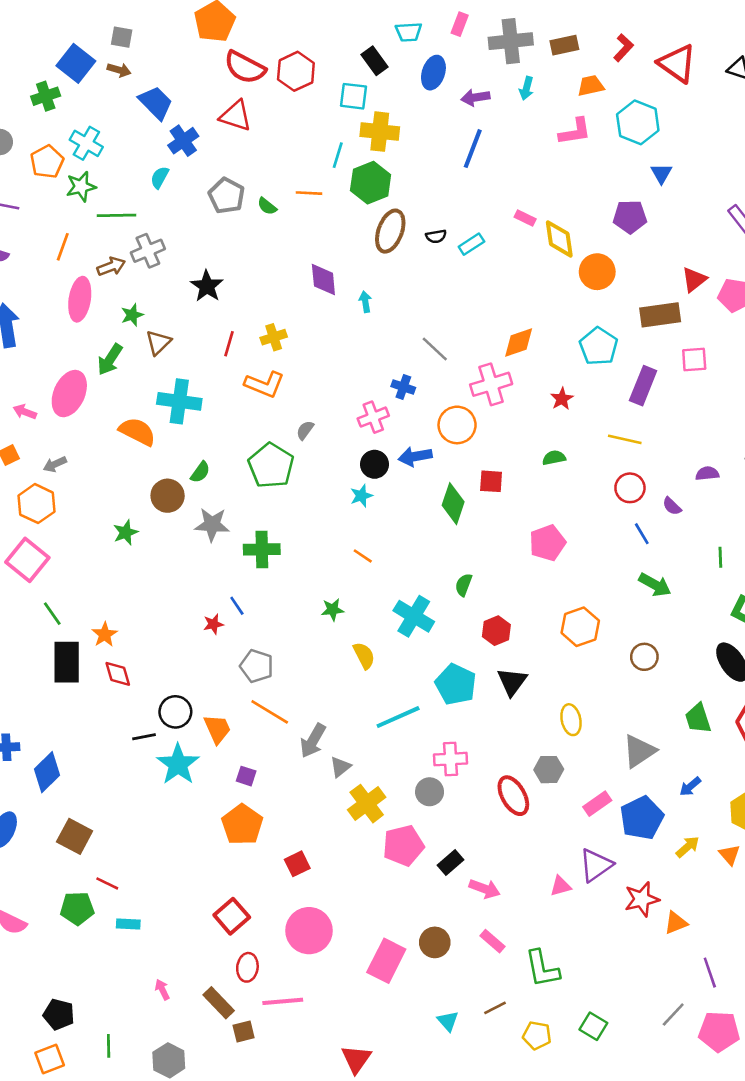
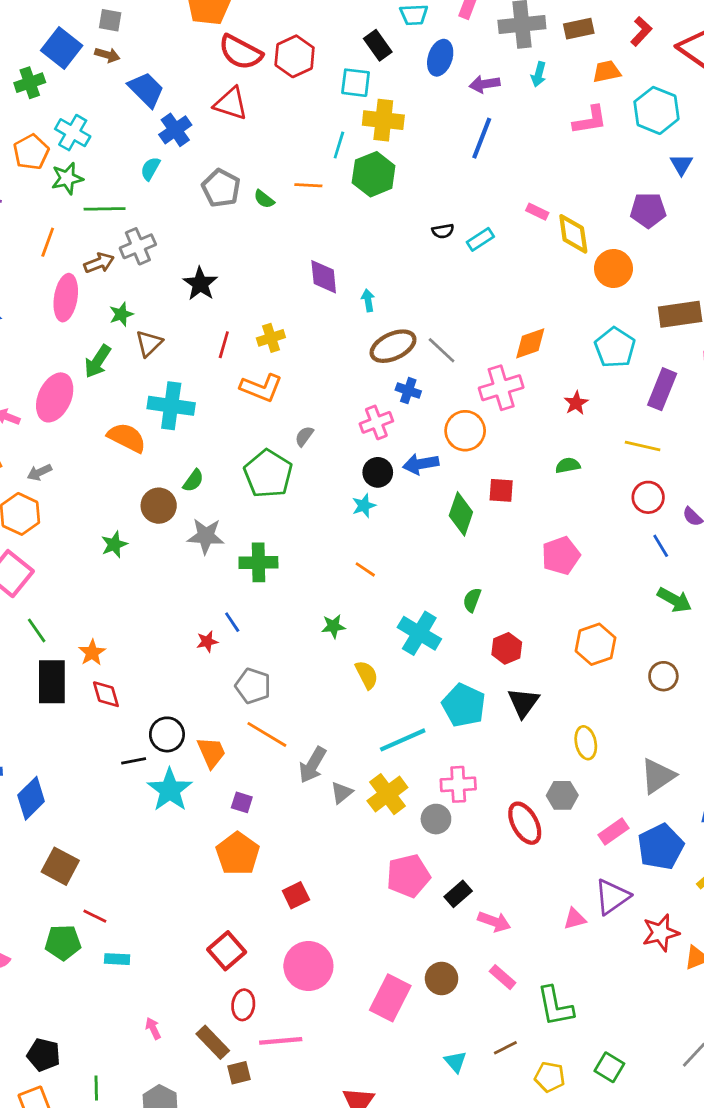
brown ellipse: (390, 231) -> (393, 346), moved, turned 45
yellow cross: (367, 804) -> (387, 794), moved

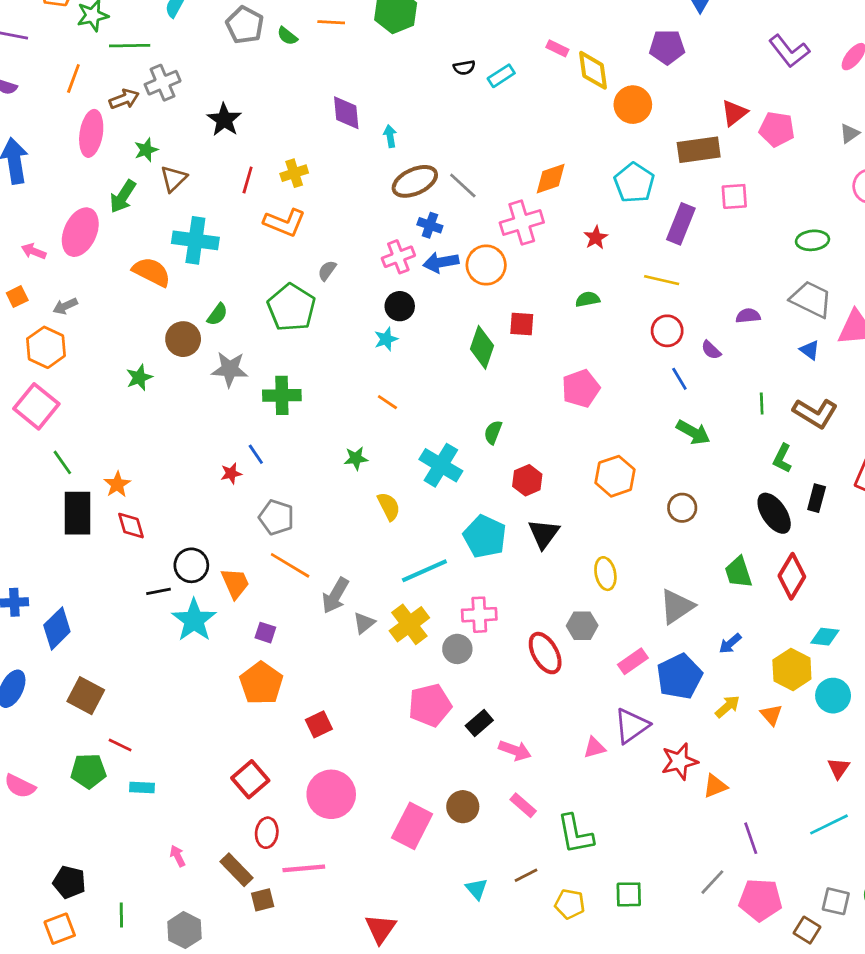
blue arrow: (421, 464) -> (441, 262), moved
green square: (609, 1067) -> (629, 894), turned -32

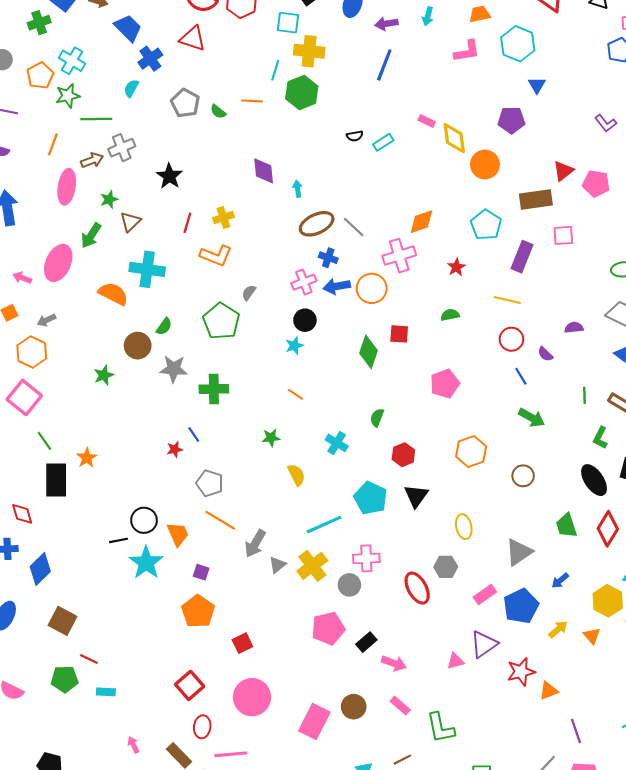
purple L-shape: (789, 51) -> (606, 123), size x0.7
cyan cross: (441, 465) -> (337, 443), size x0.7
red diamond: (131, 526) -> (22, 514), moved

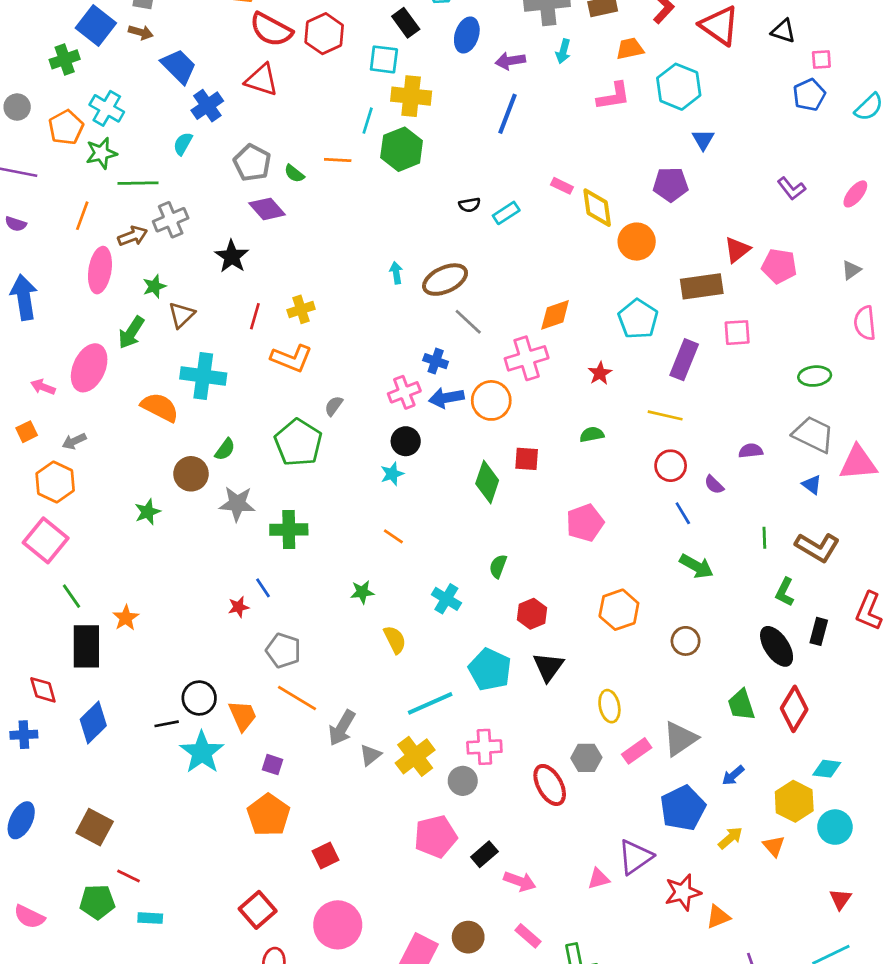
purple diamond: (264, 171) -> (267, 209), moved, turned -36
brown ellipse: (317, 224) -> (445, 280), moved
blue diamond: (40, 569) -> (93, 722), moved
pink rectangle: (485, 594) -> (637, 751), moved

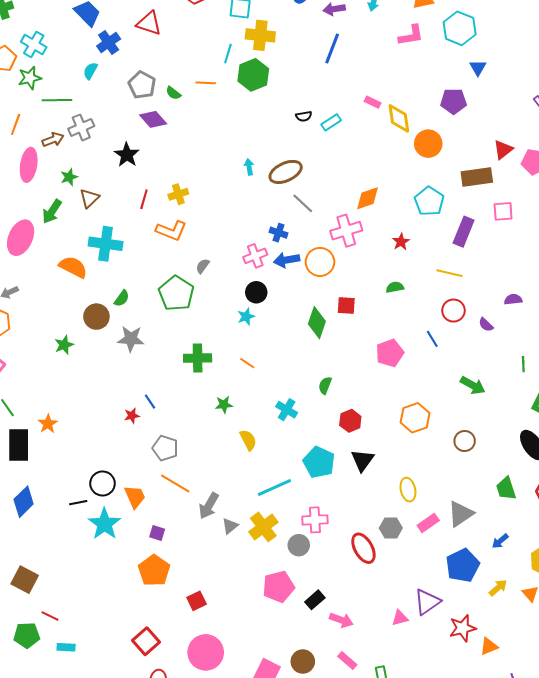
blue line: (683, 513) -> (432, 339), moved
green cross: (289, 530) -> (198, 358), moved

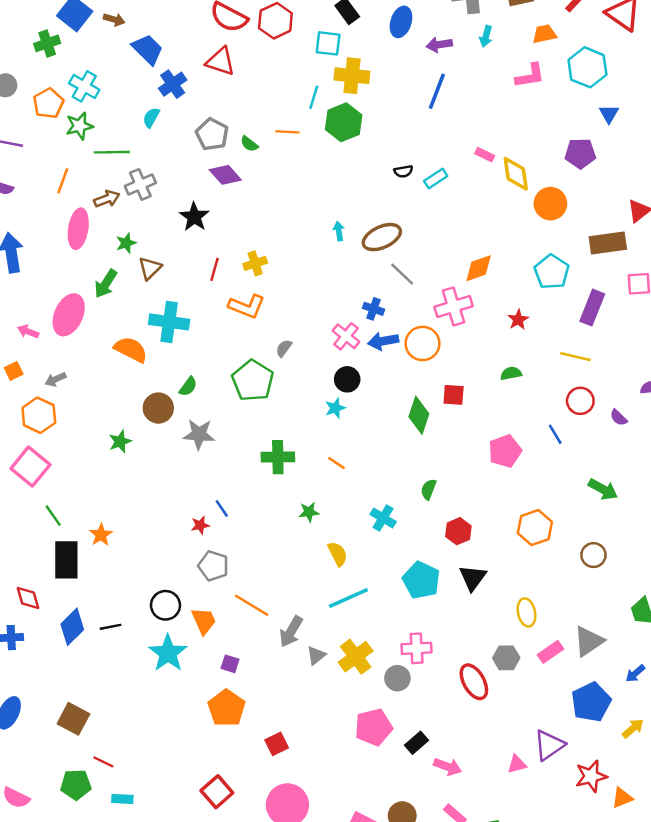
pink cross: (255, 256) -> (346, 336), turned -30
gray pentagon: (165, 448) -> (213, 566), moved
cyan line: (274, 488) -> (348, 598), moved
black line: (78, 503) -> (111, 627), moved

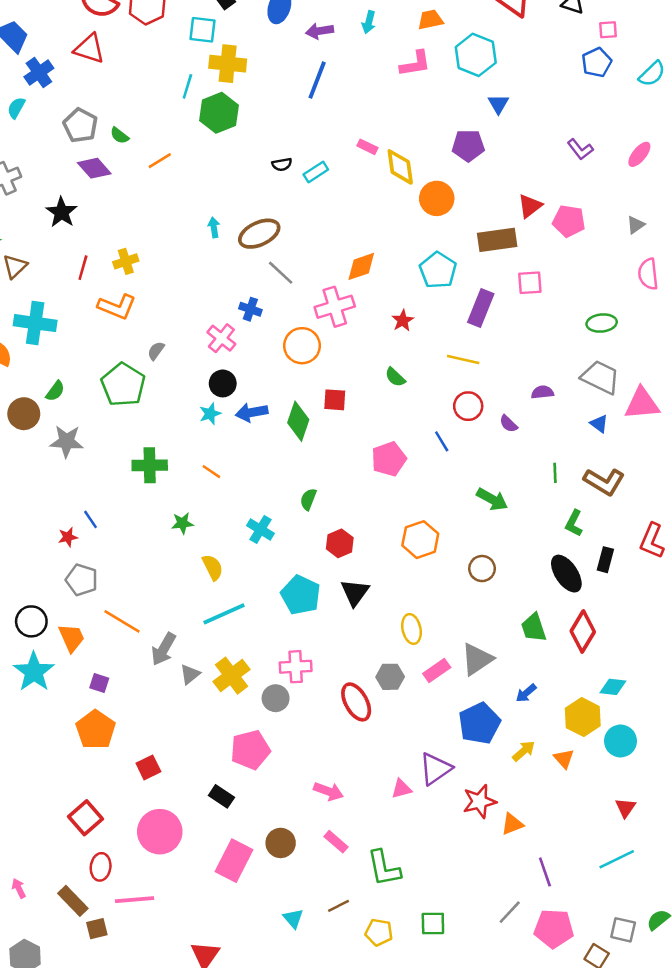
orange line: (287, 132) -> (160, 161), moved, turned -35
blue arrow: (383, 341) -> (252, 412), moved
green semicircle: (511, 373) -> (395, 377), turned -126
black rectangle: (417, 743) -> (221, 796), moved, turned 75

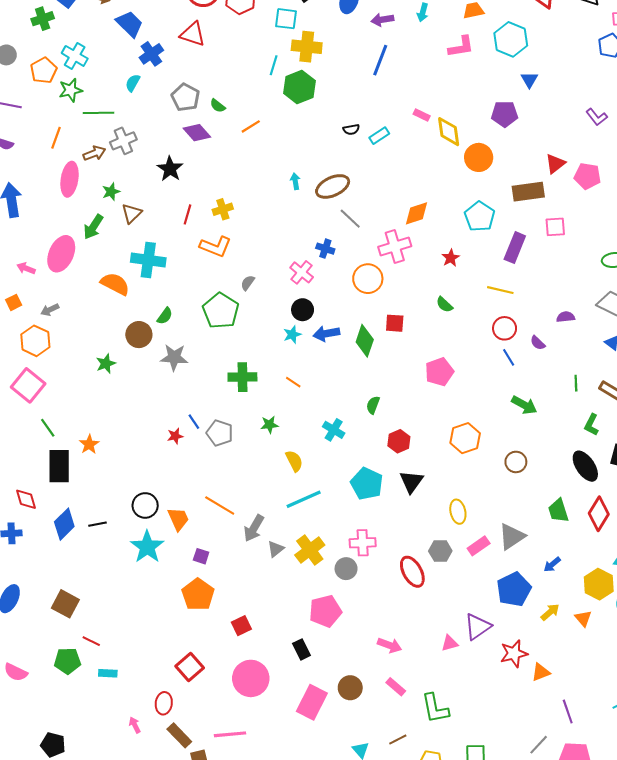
blue line: (442, 441) -> (509, 357), moved
gray pentagon: (82, 580) -> (220, 433), moved
black rectangle: (221, 796) -> (302, 649), turned 30
red ellipse: (101, 867) -> (164, 703), moved

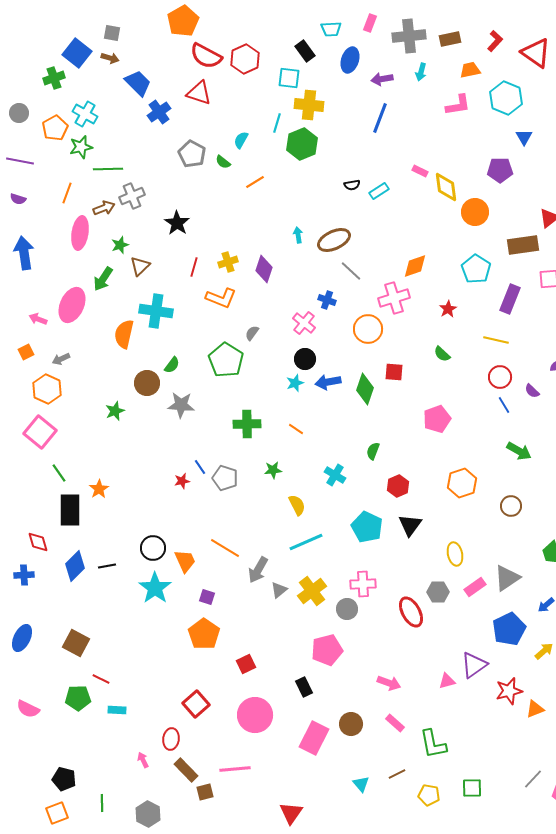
cyan semicircle: (133, 83) -> (241, 140), moved
purple diamond: (197, 133) -> (264, 269), moved, turned 60
orange semicircle: (115, 284) -> (124, 334), turned -104

